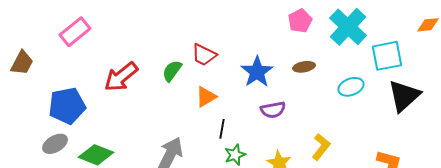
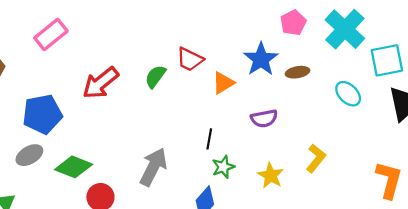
blue star: (257, 72) -> (261, 59), moved
cyan ellipse: (351, 87) -> (348, 94), turned 65
orange triangle: (206, 97) -> (223, 83), moved

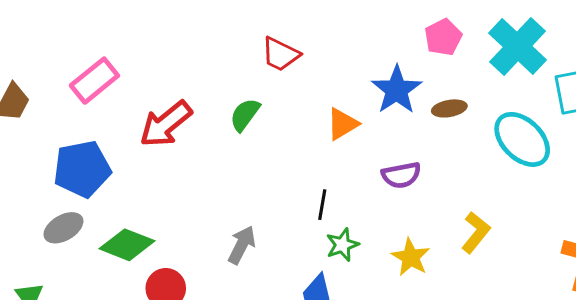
pink rectangle: (51, 34) -> (94, 81), moved
red trapezoid: (190, 59) -> (280, 54), moved
cyan ellipse: (348, 94) -> (522, 139), size x1.5
gray arrow: (153, 167) -> (242, 245), size x0.7

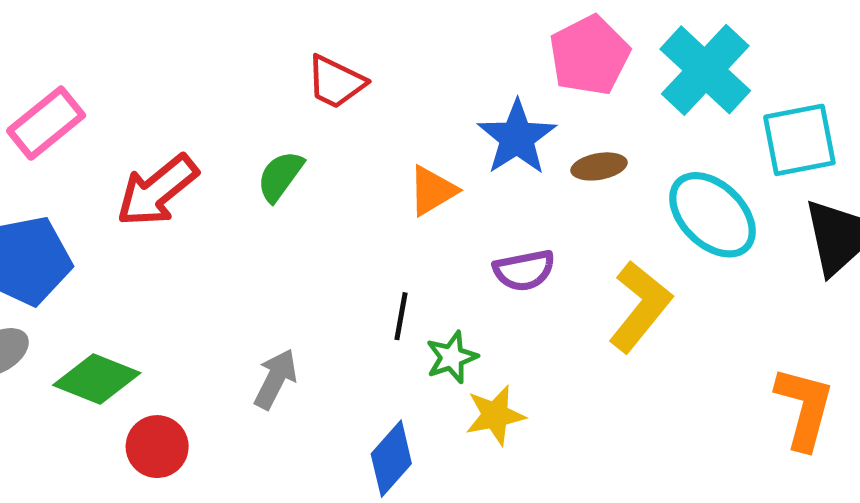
pink pentagon: (443, 37) -> (589, 55), size x1.4
yellow L-shape: (476, 232) -> (640, 307), moved, size x1.4
green star: (342, 245) -> (452, 357), moved
yellow star: (411, 257) -> (495, 415), moved, turned 30

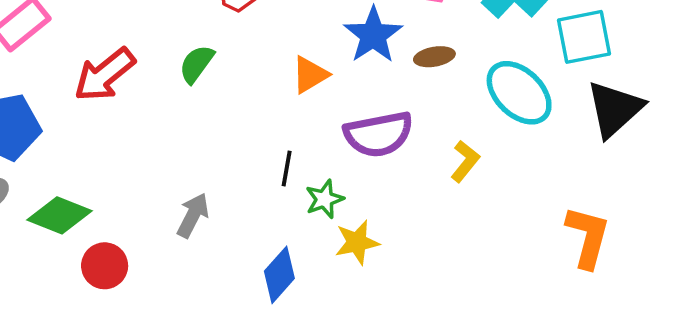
purple semicircle: (524, 270) -> (379, 134), size x1.5
yellow L-shape: (640, 307) -> (465, 161), size x0.6

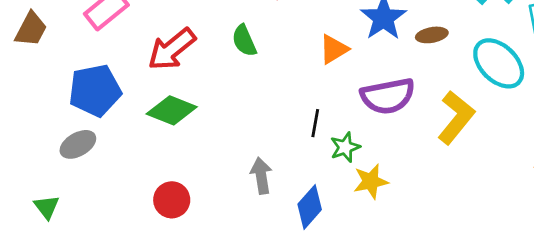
green semicircle: (197, 64) -> (244, 41), turned -60
yellow L-shape: (465, 161) -> (456, 117), size x1.6
green diamond: (60, 215) -> (172, 110), moved
gray arrow: (193, 215) -> (261, 176), moved, turned -36

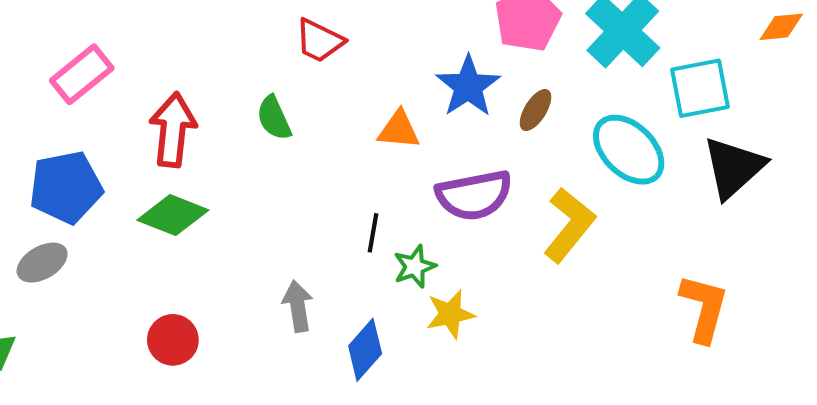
brown ellipse: (432, 35) -> (536, 110), turned -48
red arrow: (172, 49) -> (173, 130), turned 135
orange triangle: (334, 49) -> (399, 130), turned 36

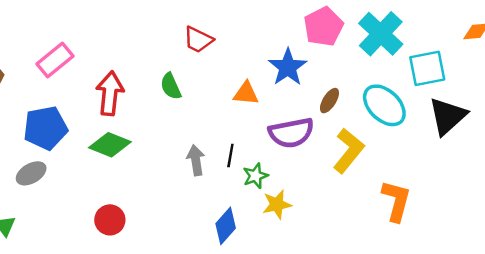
brown ellipse: (536, 110) -> (329, 101), moved
gray arrow: (298, 306) -> (196, 160), moved
orange L-shape: (704, 308) -> (396, 201), moved

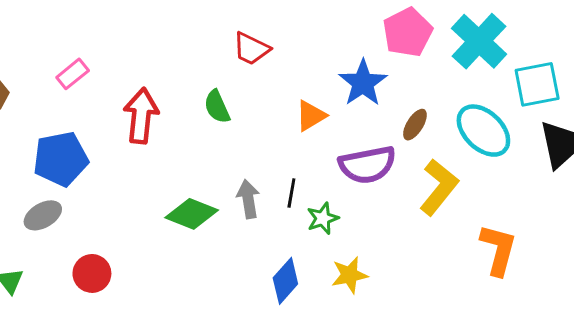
pink rectangle: (55, 60) -> (73, 74), size x0.7
orange triangle: (246, 93) -> (311, 116), turned -36
green diamond: (110, 145) -> (192, 214), moved
yellow star: (277, 204) -> (349, 275), moved
red circle: (110, 220) -> (92, 273), moved

